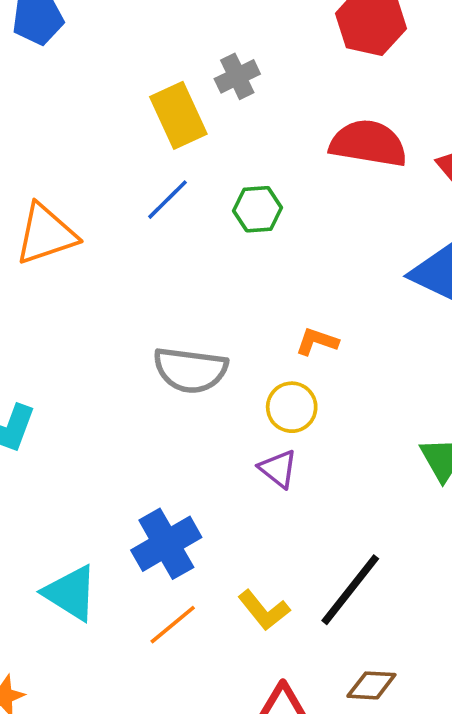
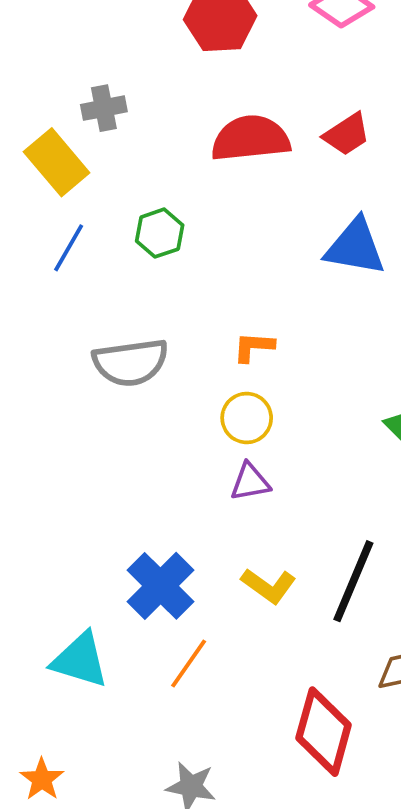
gray cross: (237, 76) -> (104, 108), turned 30
gray semicircle: (190, 370) -> (131, 362), moved
purple triangle: (278, 469) -> (250, 482), turned -33
yellow L-shape: (264, 610) -> (269, 586), moved

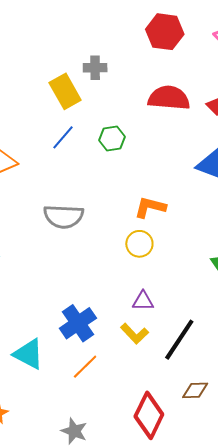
orange L-shape: (254, 347) -> (150, 207), size x1.4
gray semicircle: (131, 362) -> (64, 216), moved
purple triangle: (250, 482) -> (143, 301), moved

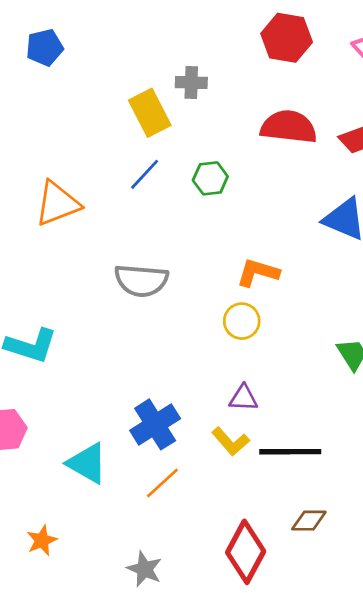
black line: (179, 340) -> (290, 452), turned 54

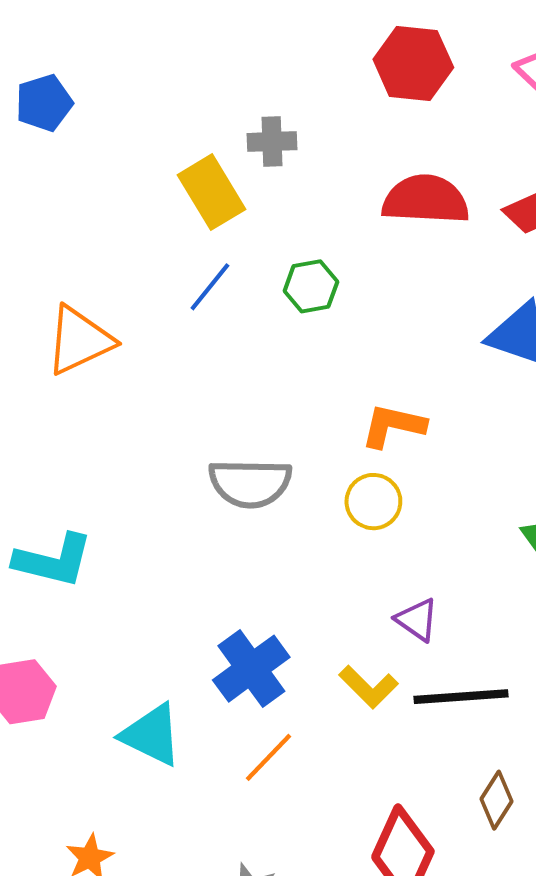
gray semicircle: (141, 280) -> (250, 483), moved
purple triangle: (243, 398) -> (417, 620), moved, turned 36
brown diamond: (309, 521) -> (496, 800), turned -54

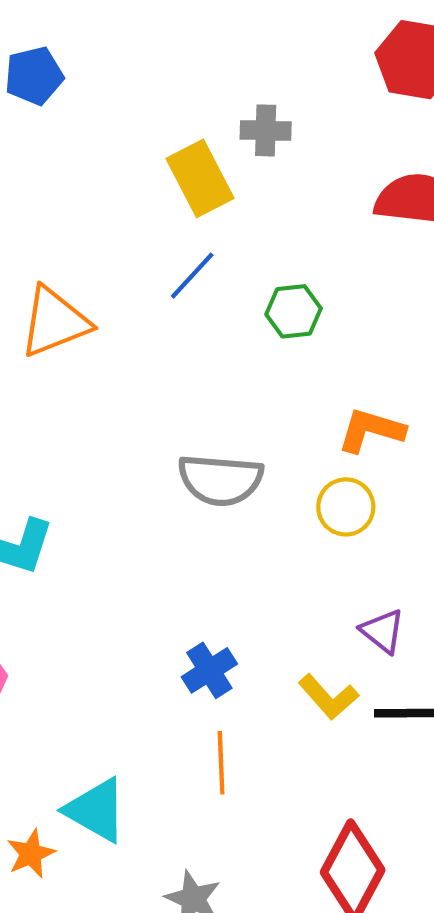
green hexagon: (311, 286) -> (294, 311), moved
blue cross: (251, 669) -> (209, 670), size x0.7
cyan triangle: (151, 735) -> (96, 810), moved
orange line: (269, 757) -> (221, 763), turned -50

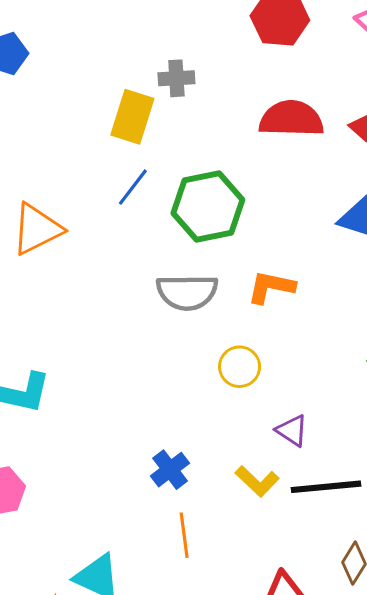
yellow rectangle: (200, 178) -> (132, 117), turned 50
green hexagon: (294, 311) -> (208, 206), size x1.8
gray semicircle: (220, 480) -> (187, 292), moved
yellow circle: (346, 507) -> (240, 367), moved

